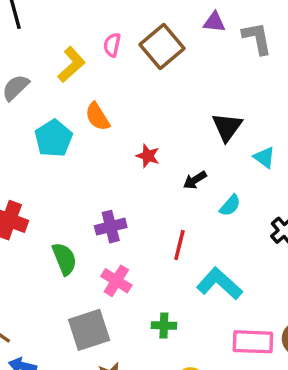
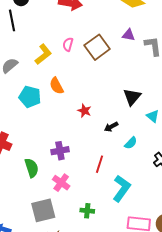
cyan pentagon: (53, 138) -> (30, 97), turned -30
cyan L-shape: (219, 284) -> (121, 188), turned 80

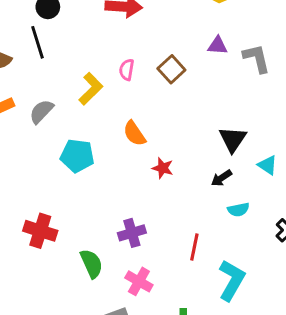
brown square: (97, 47) -> (171, 69), size x0.7
orange semicircle: (56, 86) -> (134, 133), moved
black arrow: (111, 127) -> (221, 178), moved
cyan semicircle: (131, 143) -> (238, 210), turned 40

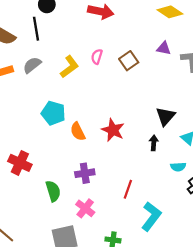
gray semicircle: (41, 111) -> (32, 65), moved
orange semicircle: (134, 133) -> (78, 132), moved
red star: (163, 168) -> (113, 130), size x1.5
black arrow: (221, 178) -> (154, 143), turned 120
cyan semicircle: (238, 210) -> (178, 167), moved

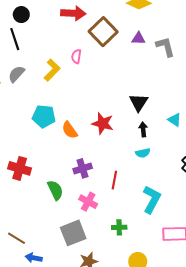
brown square: (129, 61) -> (103, 32), moved, size x1.5
black triangle: (166, 116) -> (139, 102), moved
cyan semicircle: (178, 167) -> (143, 153), moved
red line: (128, 189) -> (114, 180), moved

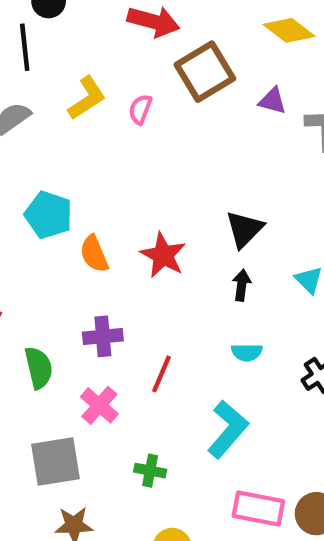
yellow L-shape: (52, 70) -> (87, 98), moved
cyan semicircle: (143, 153) -> (247, 352), moved

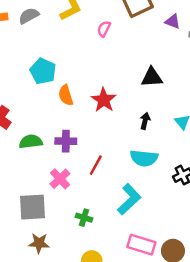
pink semicircle: (140, 109) -> (104, 29), moved
black triangle: (244, 229) -> (152, 77), moved, turned 35
cyan semicircle: (247, 352) -> (144, 158), size x1.6
green semicircle: (39, 368) -> (31, 142), moved, turned -90

